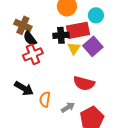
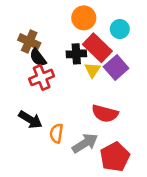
red rectangle: (78, 30) -> (97, 48), turned 55
gray arrow: (68, 107) -> (85, 143), size x1.5

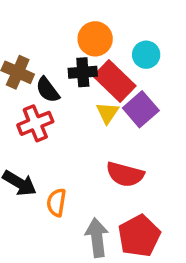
black cross: (76, 54) -> (83, 72), moved
black semicircle: (38, 58) -> (48, 90), moved
gray arrow: (85, 143) -> (97, 238), moved, turned -65

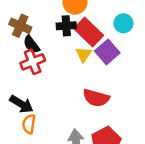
cyan circle: (146, 55) -> (123, 23), moved
black semicircle: (48, 90) -> (31, 44), moved
orange semicircle: (56, 202) -> (29, 124), moved

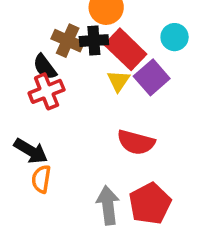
brown cross: (20, 26) -> (68, 41), moved

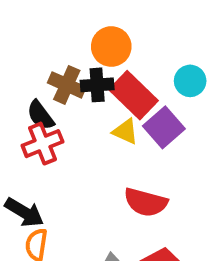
yellow triangle: (118, 81) -> (125, 131), turned -40

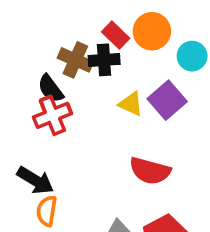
orange circle: (111, 47) -> (152, 31), moved
red rectangle: (133, 95) -> (116, 35), moved, size x0.6

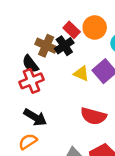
black cross: (104, 60) -> (64, 46), turned -30
black arrow: (35, 180) -> (35, 117), moved
orange semicircle: (47, 211) -> (28, 142), turned 48

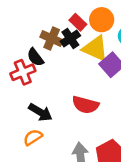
yellow triangle: (81, 74) -> (95, 48), moved, size x1.6
red cross: (32, 81) -> (23, 72), moved
red semicircle: (93, 116) -> (85, 105), moved

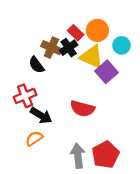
red cross: (23, 72) -> (25, 96), moved

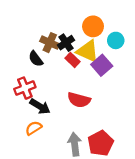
red rectangle: (76, 33) -> (72, 60), moved

